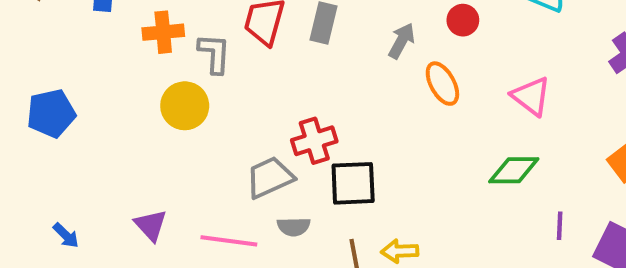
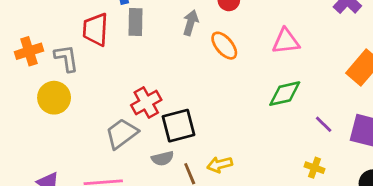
pink triangle: (531, 96) -> (286, 41), turned -32
purple line: (560, 226) -> (324, 124), turned -36
gray semicircle: (294, 227) -> (163, 158), moved

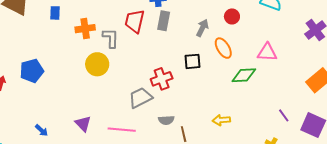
green diamond: (285, 94) -> (244, 75), moved
black square: (179, 126) -> (192, 61), moved, size x0.7
yellow arrow: (220, 165) -> (221, 120), moved

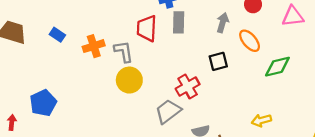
blue rectangle: (55, 13) -> (57, 35), turned -48
pink triangle: (267, 52) -> (293, 16), moved
yellow circle: (97, 64) -> (129, 80), moved

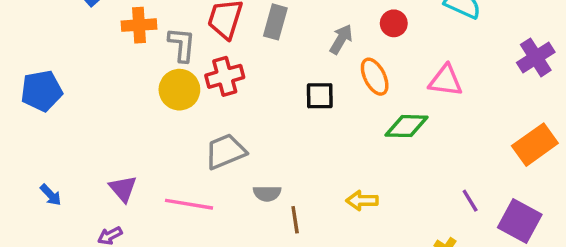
pink triangle: (293, 16) -> (446, 81), moved
red cross: (188, 87) -> (225, 76), moved

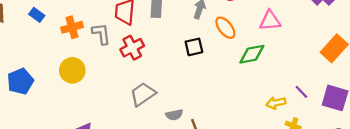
yellow circle: (179, 90) -> (72, 70), moved
yellow arrow: (362, 201) -> (276, 103), moved

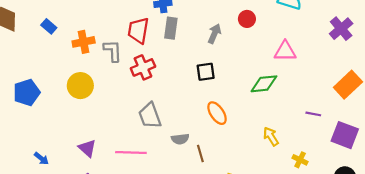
orange ellipse: (225, 28) -> (217, 113), moved
purple line: (301, 92) -> (313, 114), moved, turned -40
gray trapezoid: (143, 94) -> (150, 116), turned -80
yellow arrow: (276, 103) -> (271, 136), moved, turned 66

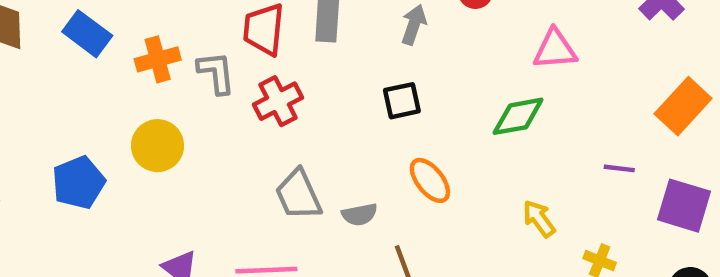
blue rectangle: (49, 26) -> (87, 34), size x1.5
blue pentagon: (27, 92) -> (78, 183), moved
gray semicircle: (180, 139) -> (360, 214), moved

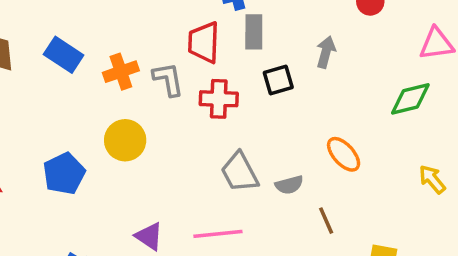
gray arrow: (414, 25) -> (326, 52), moved
red cross: (278, 101) -> (219, 99), turned 33
black square: (402, 101) -> (278, 80), moved

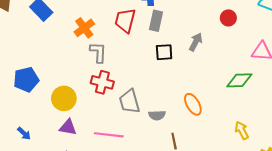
orange cross: (121, 72) -> (84, 28), moved, turned -30
gray L-shape: (168, 79) -> (98, 52), moved
red cross: (219, 99) -> (102, 82), moved
yellow circle: (125, 140) -> (64, 98), moved
purple triangle: (149, 236) -> (68, 127), turned -36

